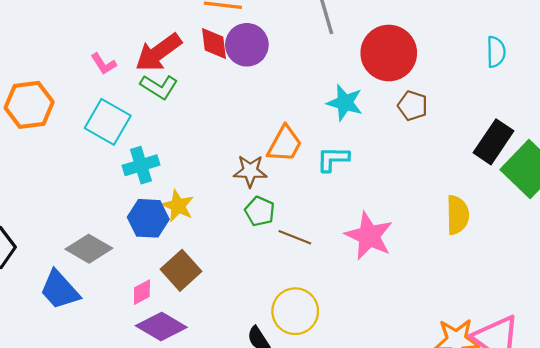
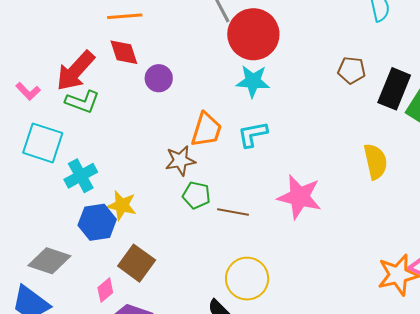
purple circle: (247, 45) -> (159, 78), moved, size x0.7
red circle: (389, 53) -> (253, 34), moved
brown pentagon: (413, 106) -> (352, 70), moved

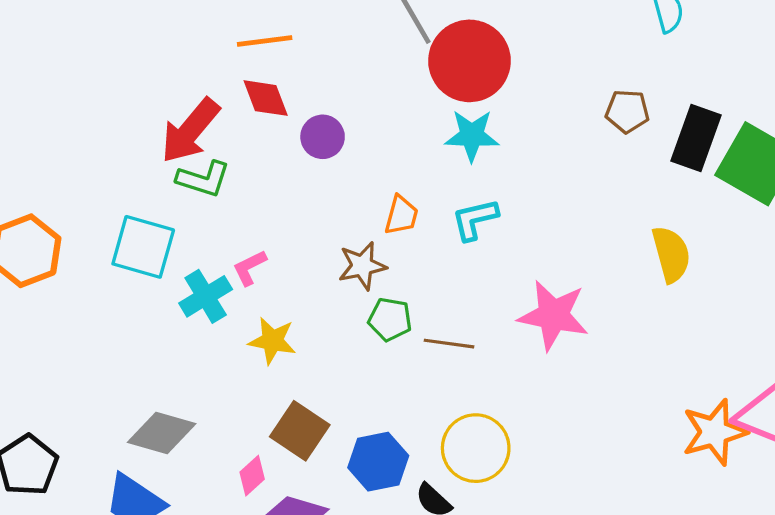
pink L-shape: (28, 91) -> (250, 268), moved, turned 110
orange trapezoid: (206, 130) -> (401, 215), size x0.7
blue hexagon: (97, 222) -> (378, 462), moved

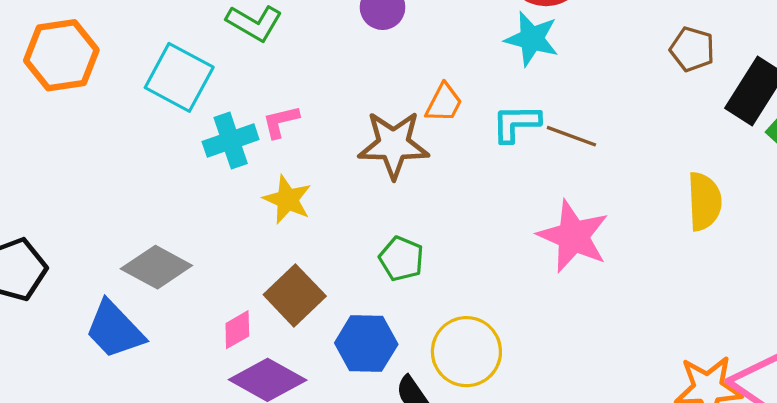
brown star: (362, 266) -> (394, 145), size x1.4
green pentagon: (390, 319) -> (401, 259), moved
brown line: (449, 344) -> (571, 136), moved

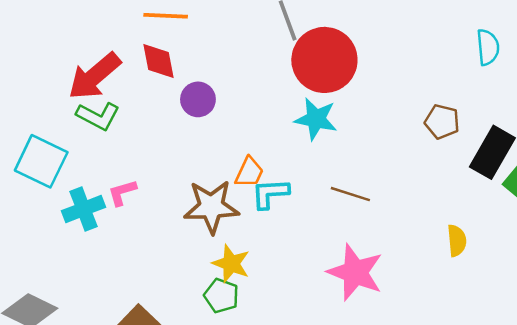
cyan L-shape: (516, 123) -> (270, 194), moved
yellow star: (287, 200) -> (231, 264), moved
yellow semicircle: (704, 201) -> (457, 241), size x0.7

